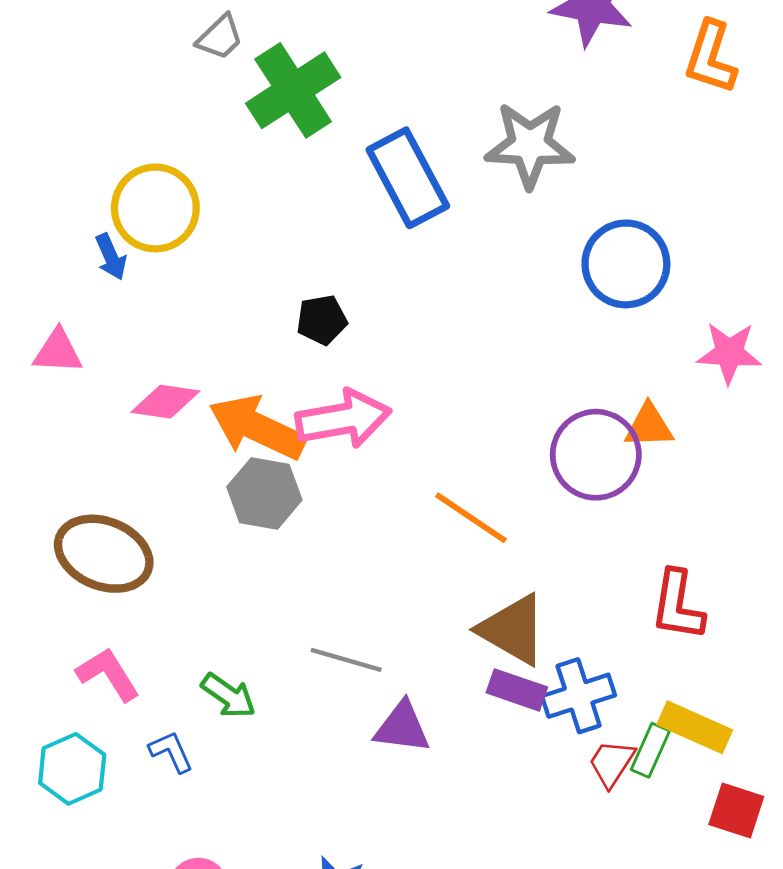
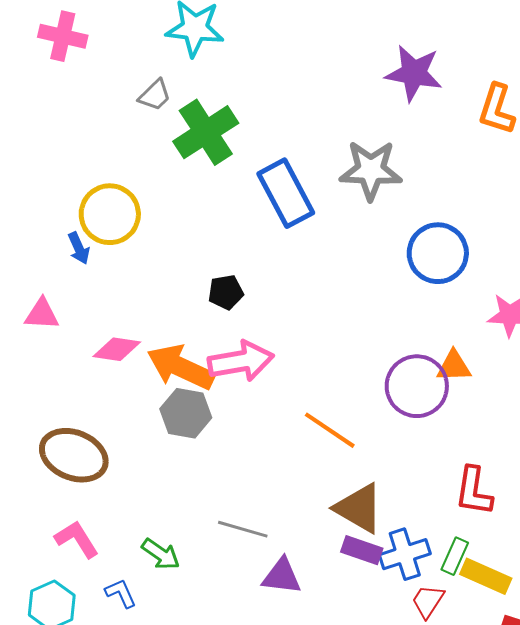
green rectangle: (650, 750) -> (455, 556), moved

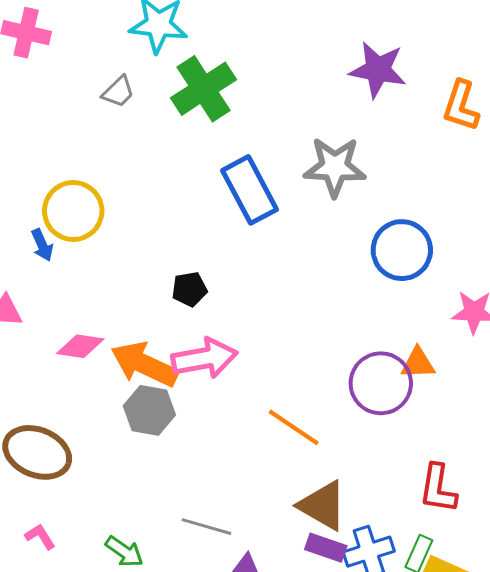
green cross: (206, 132) -> (203, 89), moved
pink L-shape: (77, 539) -> (40, 537), size x0.7

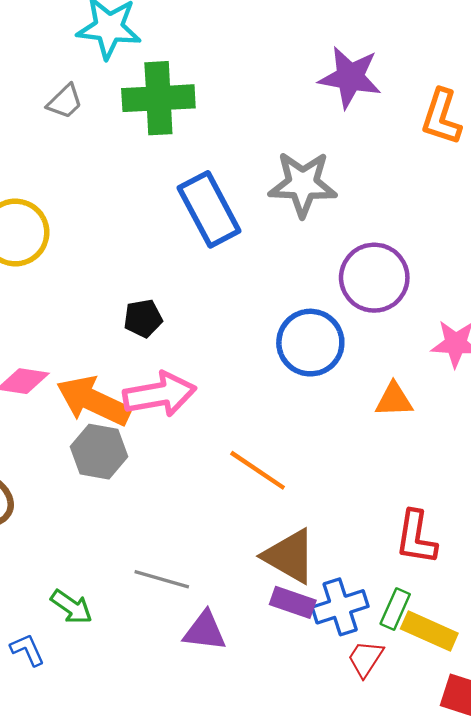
green cross: (203, 89) -> (158, 98), turned 30
blue circle: (402, 250) -> (310, 343), moved
purple circle: (381, 383) -> (374, 278), moved

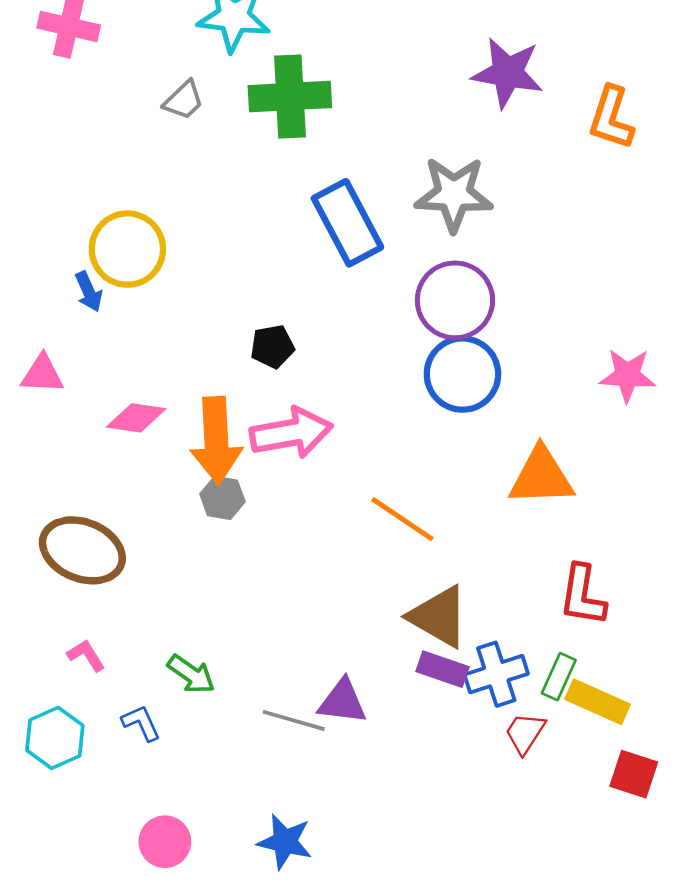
purple circle: (374, 278) -> (455, 300), moved
orange triangle: (394, 400) -> (541, 477), moved, size x1.5
orange arrow: (93, 401) -> (216, 440), turned -118
gray hexagon: (99, 452) -> (222, 498), size x0.7
gray line: (162, 579) -> (294, 720), moved

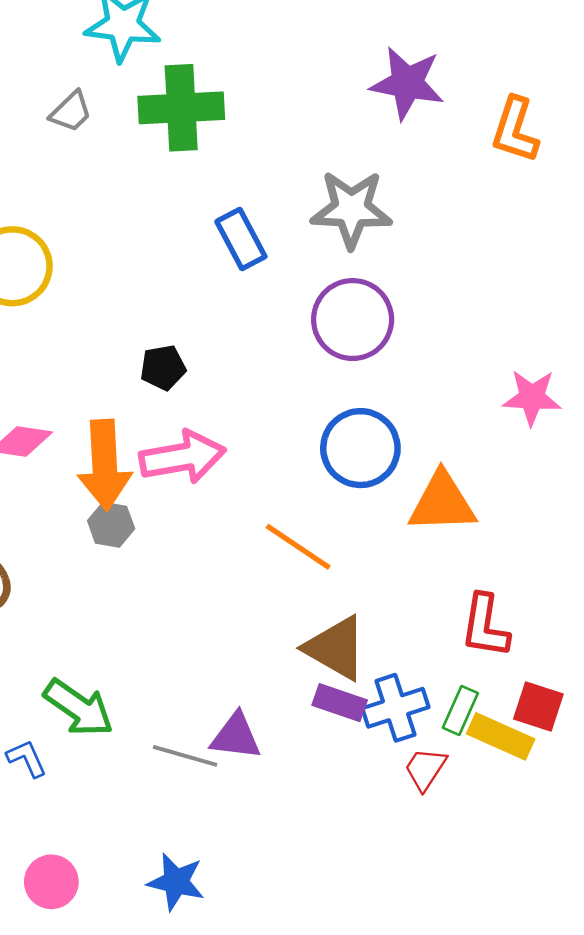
blue rectangle: (347, 223) -> (241, 239), size x0.7
blue circle: (462, 374) -> (360, 448), moved
green arrow: (191, 674) -> (79, 708), size x1.4
red square: (634, 774) -> (538, 706), moved

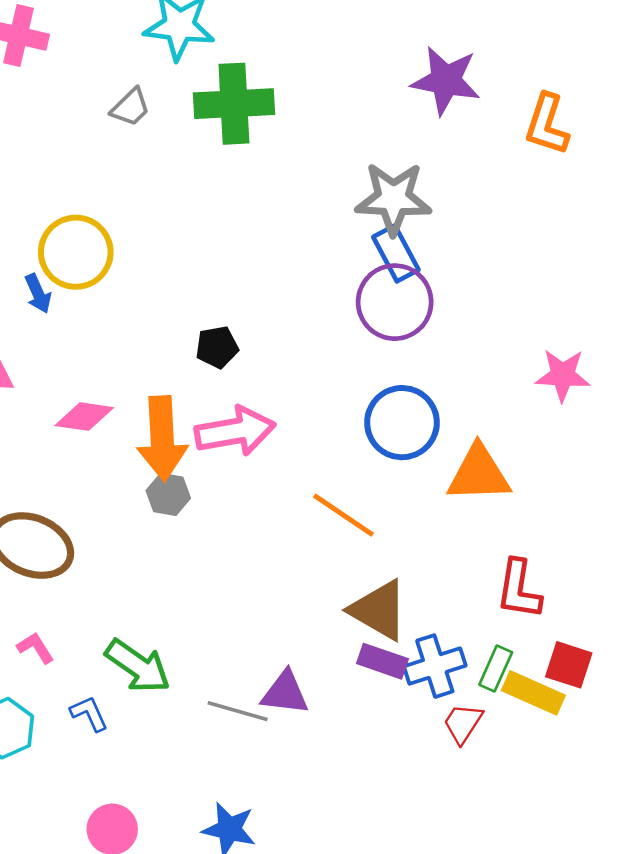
blue rectangle: (241, 239) -> (396, 253), moved

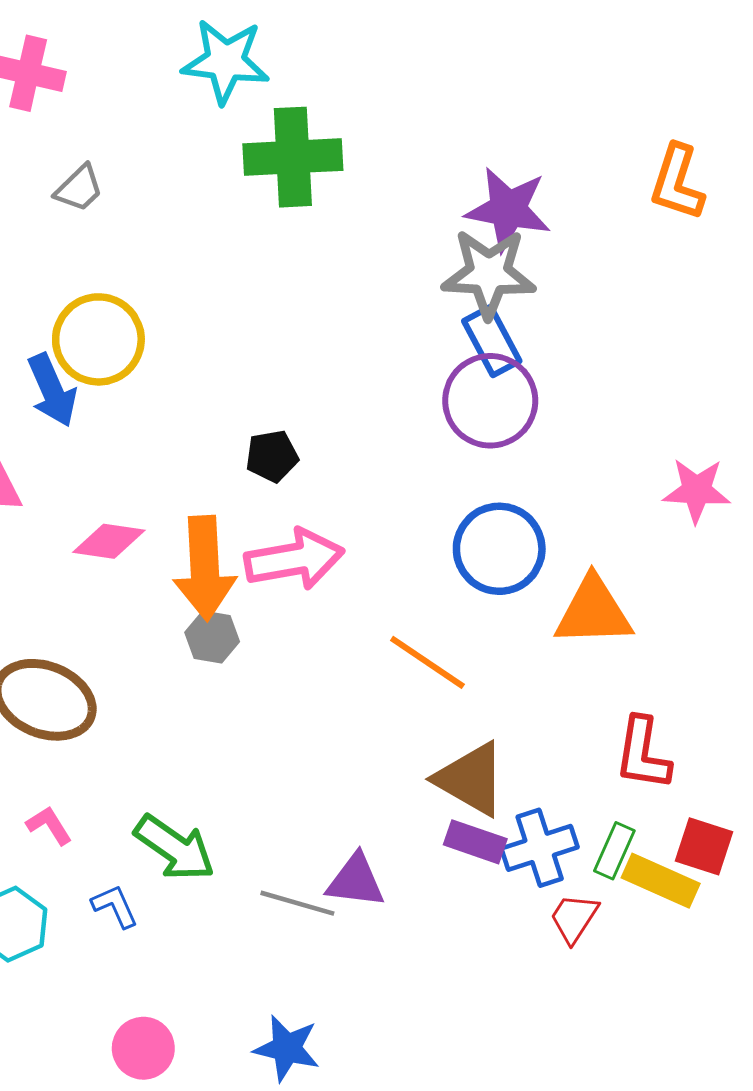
purple star: (446, 81) -> (508, 209), moved
gray trapezoid: (130, 107) -> (79, 188), moved
blue arrow: (38, 294) -> (52, 390), size x1.5

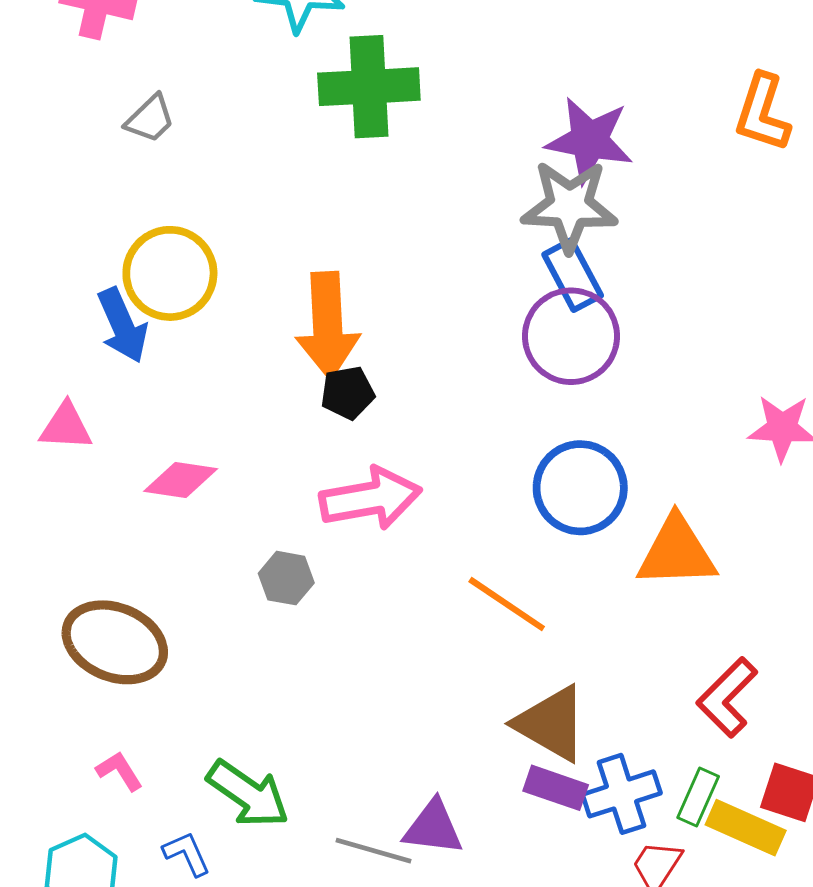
orange arrow: (205, 568) -> (328, 325), moved
red L-shape: (643, 754) -> (727, 697), turned 36

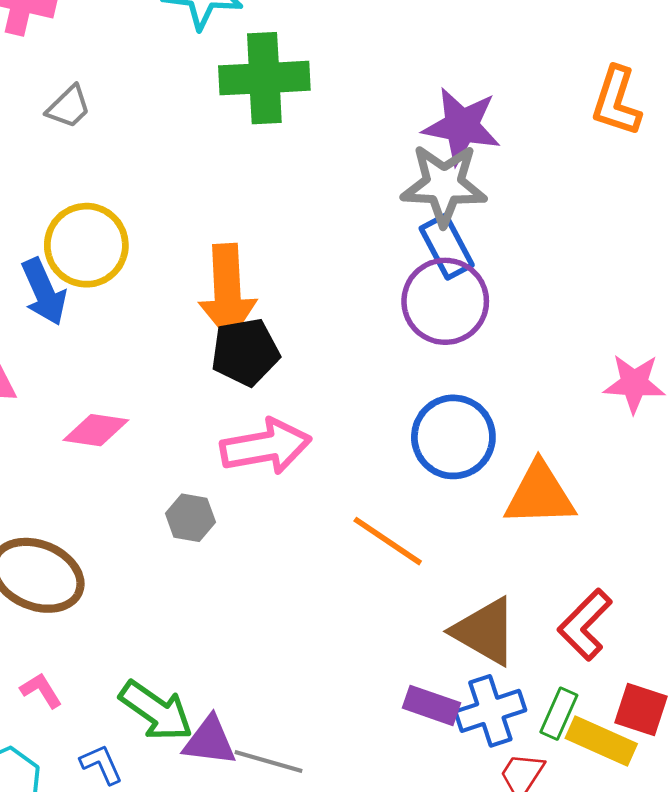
black pentagon: (348, 393) -> (245, 352), size x1.4
brown triangle: (551, 724) -> (485, 631), moved
purple triangle: (433, 828) -> (210, 741), moved

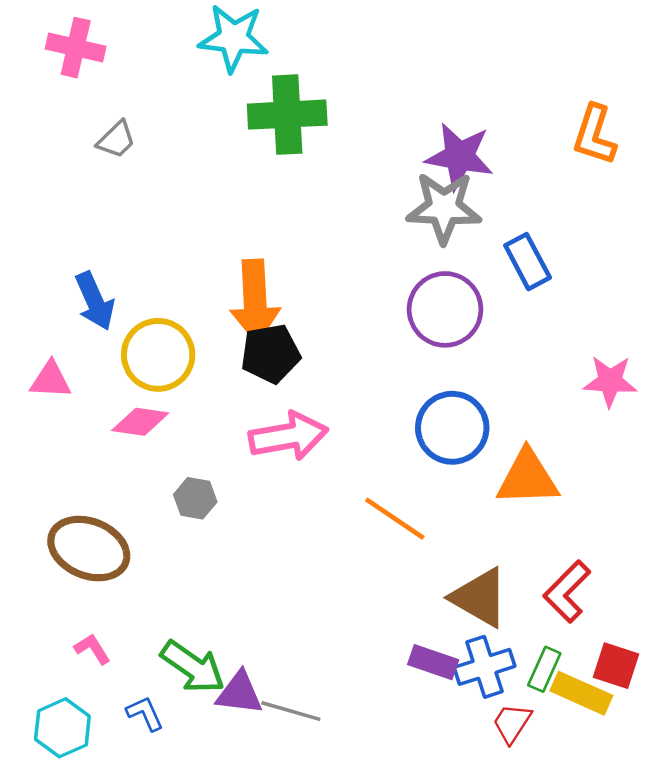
yellow circle: (86, 245) -> (158, 355), moved
blue rectangle: (447, 247) -> (528, 262), moved
gray hexagon: (190, 518) -> (195, 498), moved

